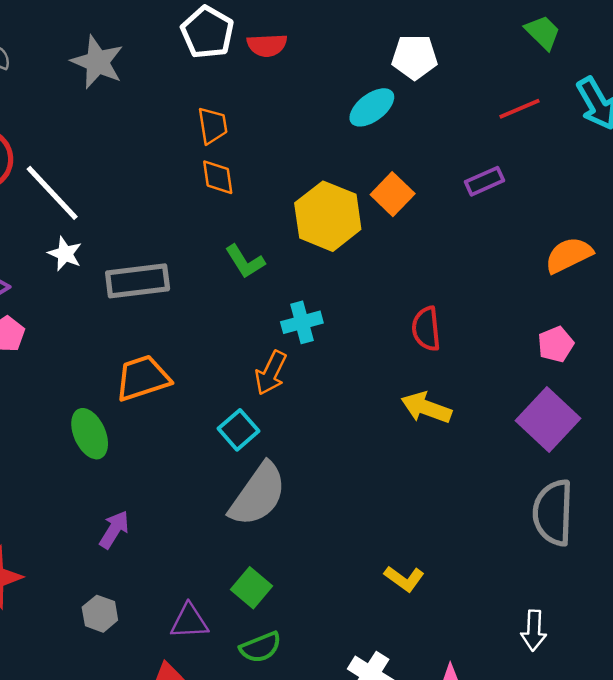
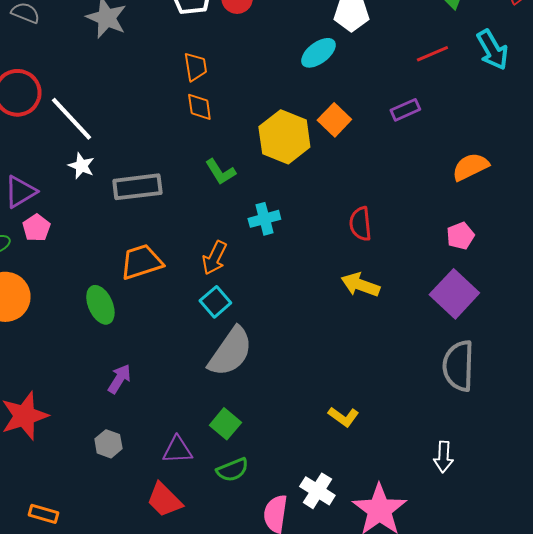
orange arrow: (271, 373) -> (214, 258), moved

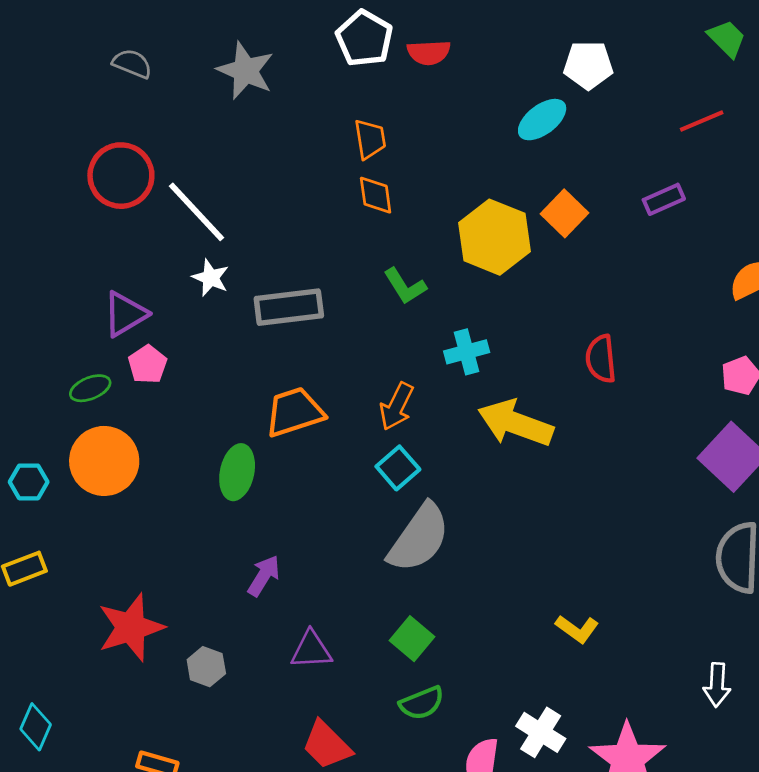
yellow arrow: (360, 285) -> (516, 423), moved, size x1.4
green ellipse: (100, 305) -> (237, 472), turned 36
gray hexagon: (108, 444) -> (206, 667), moved
purple triangle: (177, 450) -> (311, 650), moved

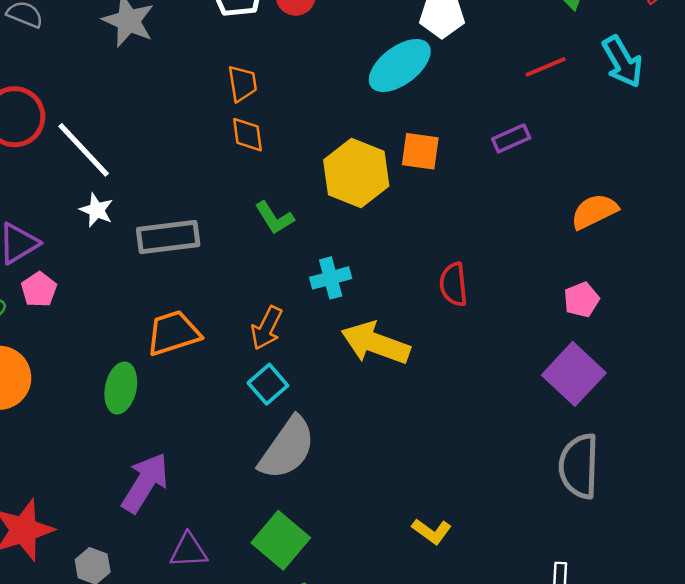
cyan ellipse: (542, 120) -> (400, 66), size x1.4
orange square: (564, 213) -> (420, 151), turned -36
purple arrow: (264, 576) -> (145, 483), size x1.6
green square: (412, 639) -> (281, 540), size x1.4

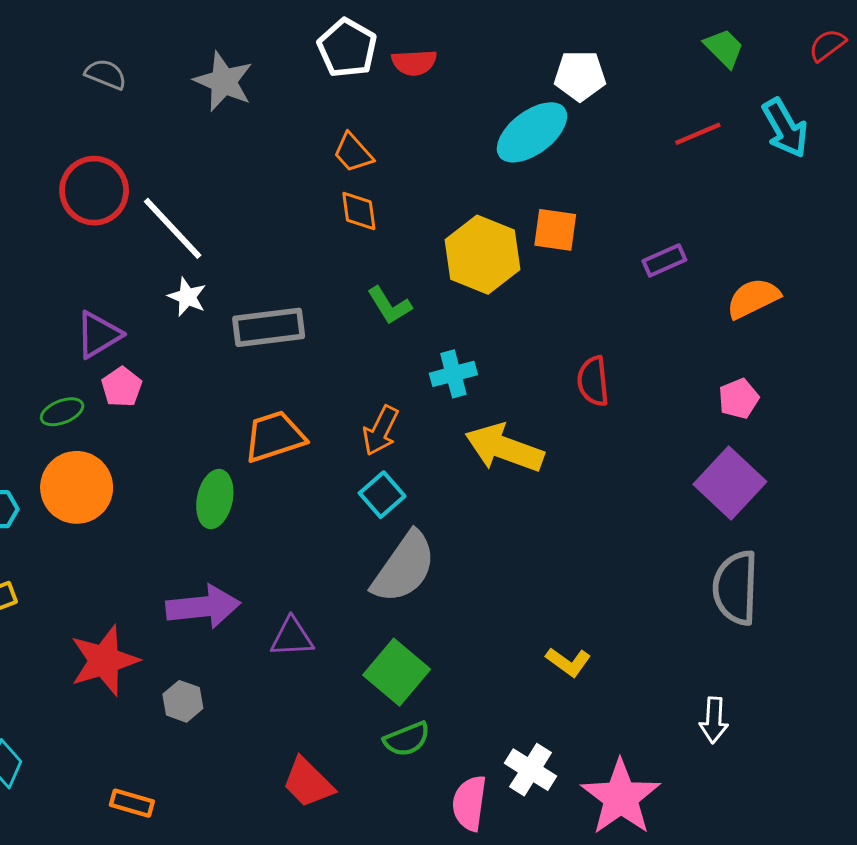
orange trapezoid: (242, 83) -> (353, 153), turned 147
purple rectangle: (511, 138) -> (664, 260), moved
purple arrow: (145, 483) -> (203, 607), moved, turned 52
purple triangle: (189, 551) -> (292, 637), moved

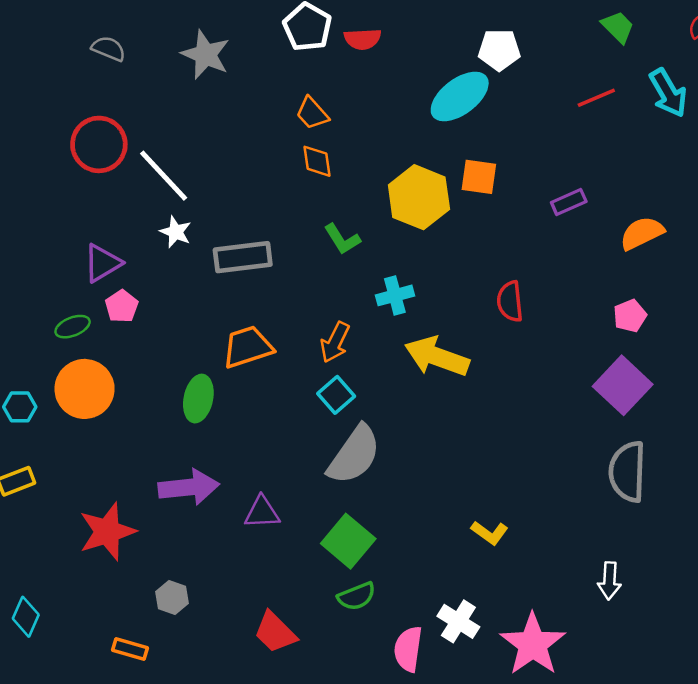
gray hexagon: (183, 701) -> (172, 597), moved

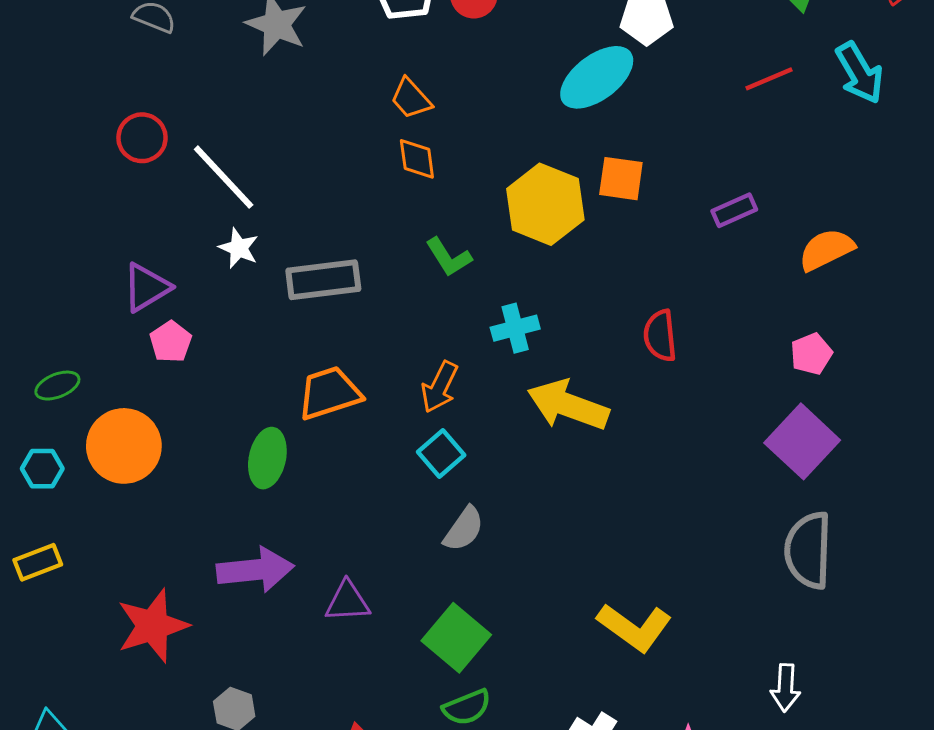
red circle: (99, 144) -> (142, 138), size x0.7
green ellipse: (73, 327) -> (57, 386), moved
gray semicircle: (354, 455) -> (464, 529), size x0.6
yellow L-shape: (490, 533) -> (634, 627), size x1.6

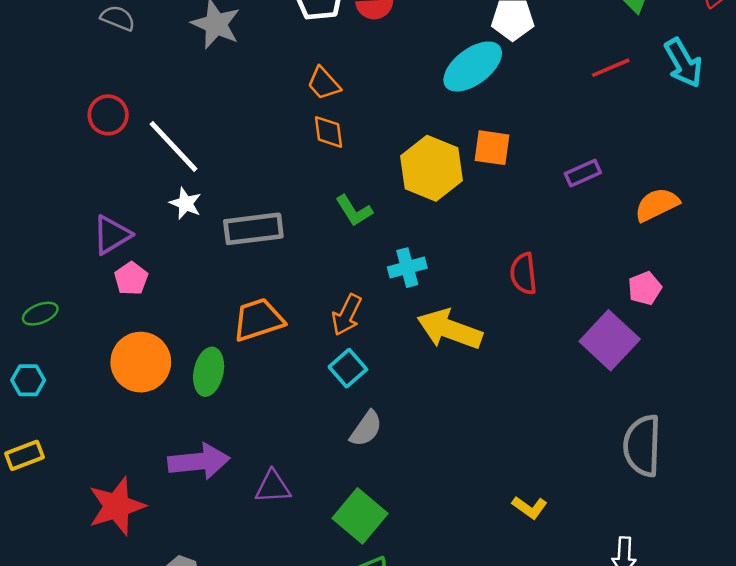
purple square: (802, 441) -> (610, 340), moved
orange circle: (124, 446) -> (141, 362), moved
yellow L-shape: (634, 627) -> (530, 507), moved, size x0.6

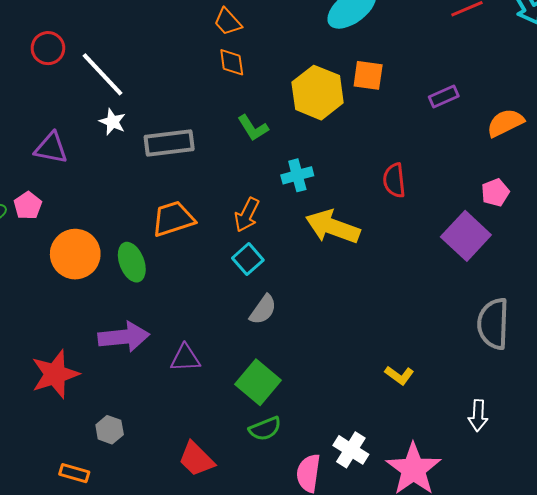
purple triangle: (112, 235) -> (51, 148), turned 42
pink pentagon: (131, 278) -> (28, 206), moved
green ellipse: (209, 372) -> (132, 262), turned -33

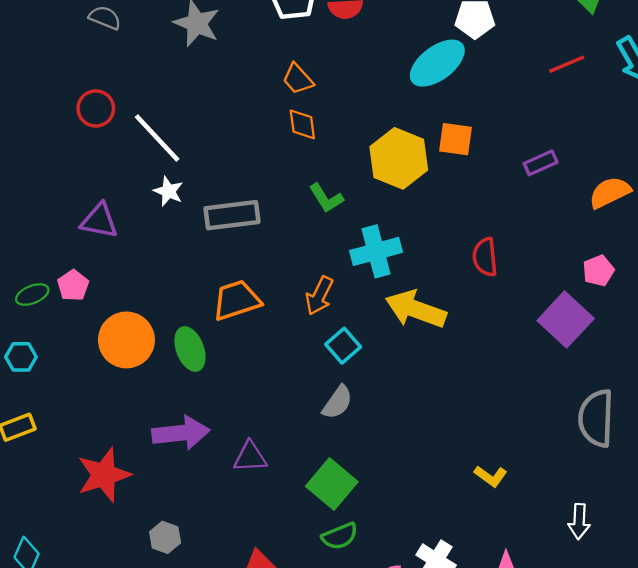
cyan cross: (297, 175) -> (376, 251), size x1.4
cyan square: (248, 259) -> (343, 346), moved

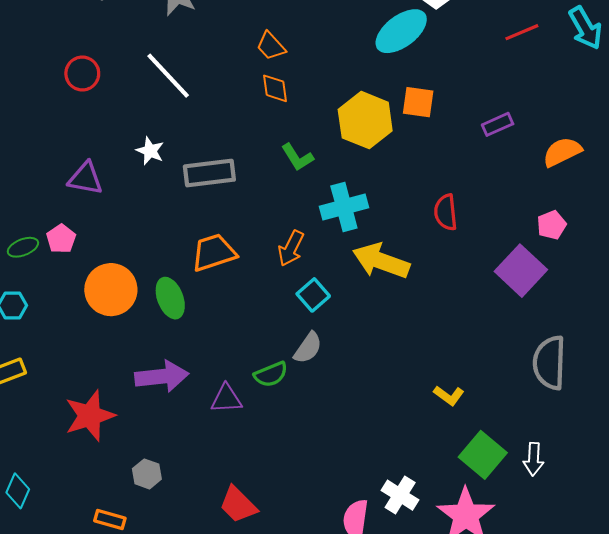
white line: (157, 138) -> (168, 76), moved
yellow L-shape: (491, 476) -> (449, 396), moved
green square: (332, 484) -> (483, 455), moved
green semicircle: (340, 536) -> (271, 374), moved

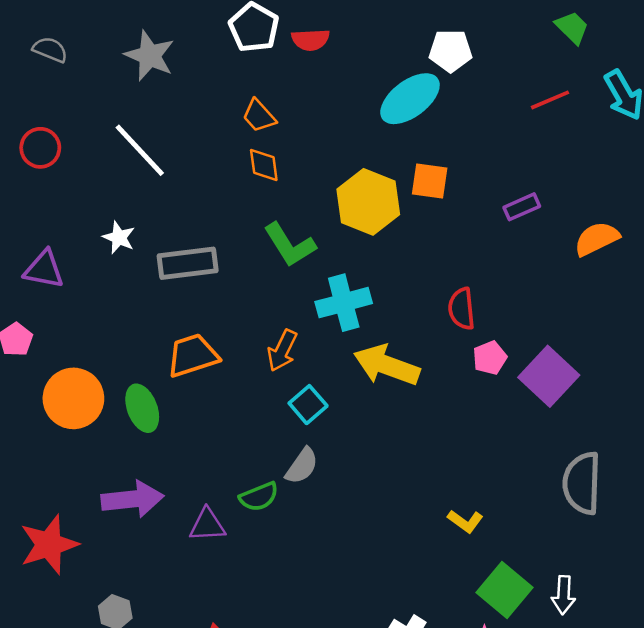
green L-shape: (297, 157) -> (290, 245), size x1.4
pink pentagon: (552, 225) -> (490, 358), moved

